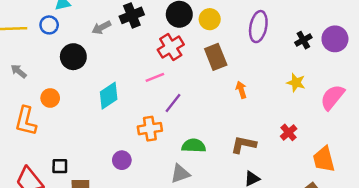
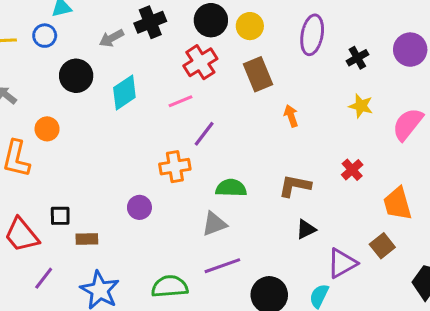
black cross: (303, 40) -> (357, 58), moved
cyan diamond: (109, 96) -> (124, 92), moved

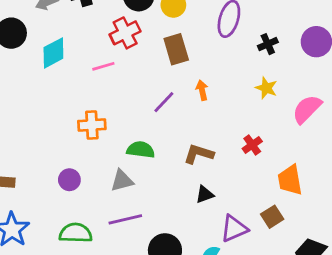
purple line: (204, 134) -> (164, 102), moved
purple circle: (139, 207) -> (69, 180), moved

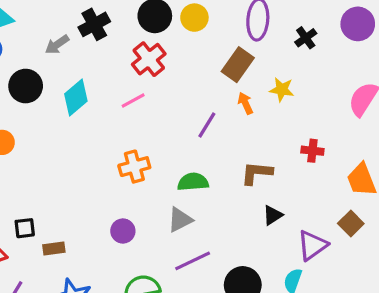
brown rectangle: (176, 49) -> (238, 65), moved, turned 64
yellow star: (266, 88) -> (282, 90), moved
red cross: (252, 145) -> (312, 151), turned -36

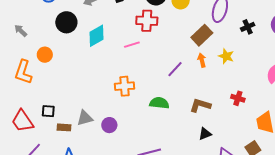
red cross: (149, 59) -> (147, 21), turned 30
gray triangle: (180, 220) -> (85, 118), moved

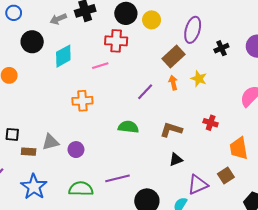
orange cross: (124, 86) -> (82, 101), moved

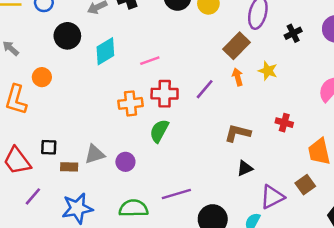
red cross: (116, 41) -> (165, 94), moved
green semicircle: (128, 127) -> (159, 131), moved, turned -66
blue star: (34, 187) -> (77, 208), turned 30

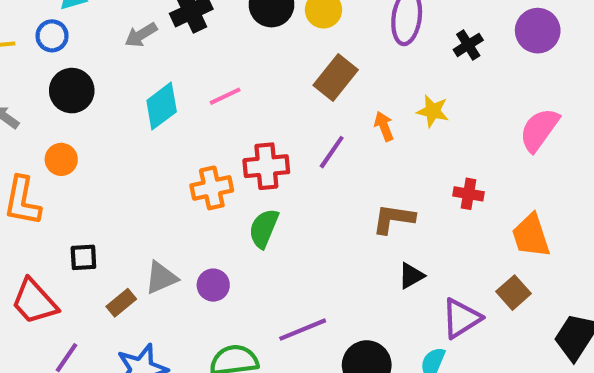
black circle: (67, 36) -> (72, 91), moved
brown rectangle: (236, 46) -> (336, 77), moved
pink line: (150, 61) -> (225, 96), moved
black square: (49, 147) -> (83, 257), moved
brown rectangle: (69, 167) -> (121, 303), turned -35

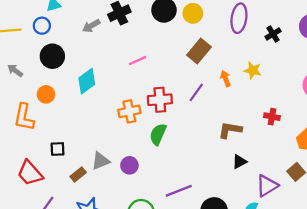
cyan diamond: (162, 106) -> (87, 81), moved

